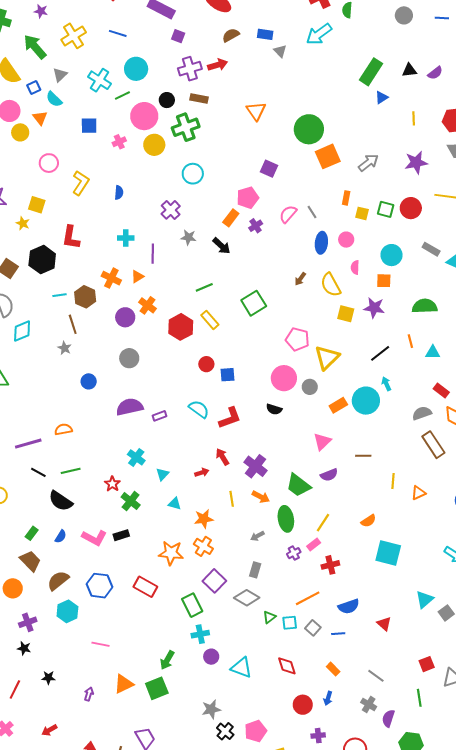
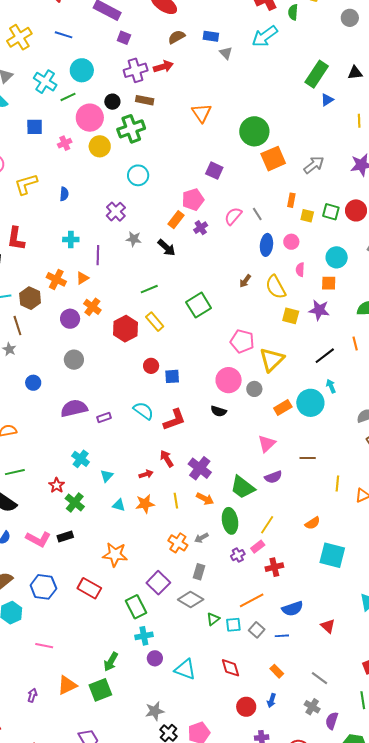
yellow L-shape: (81, 183) -> (26, 184), turned -140
orange star: (204, 519) -> (145, 504), moved
orange cross: (203, 546) -> (178, 543), moved

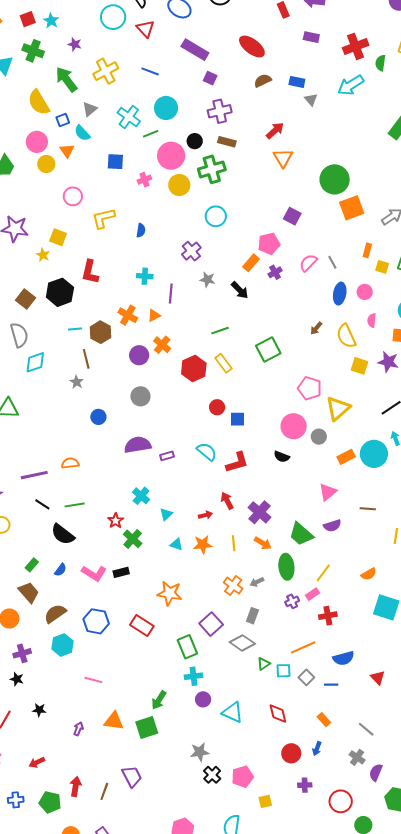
red arrow: (163, 67) -> (275, 131), moved, turned -30
orange triangle: (67, 685) -> (114, 721), turned 30

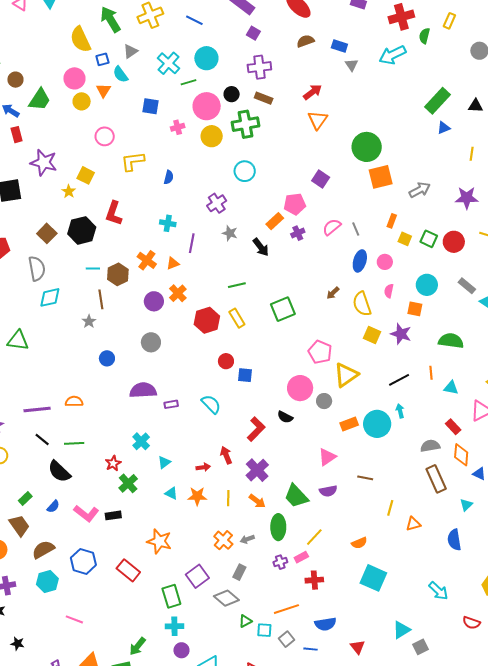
red L-shape: (237, 462) -> (256, 429), moved, turned -35

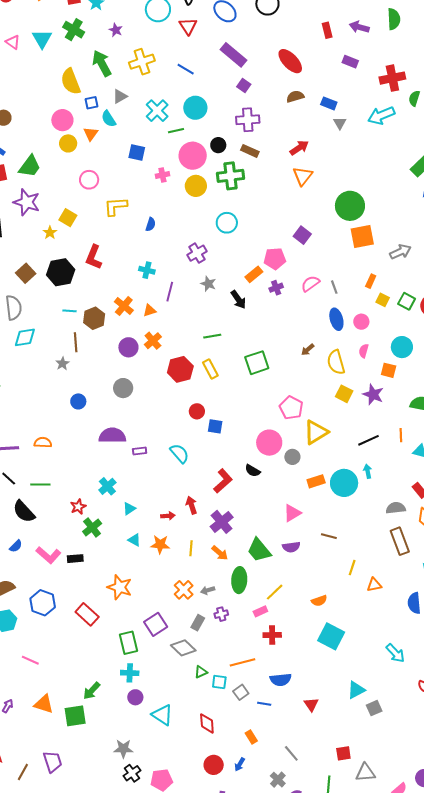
green trapezoid: (40, 100) -> (30, 166), moved
blue ellipse: (360, 261) -> (336, 319), turned -35
purple cross: (280, 562) -> (221, 614), moved

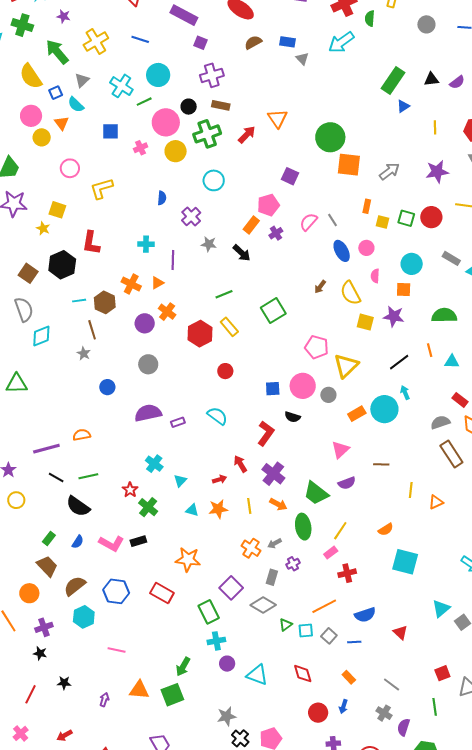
red arrow: (299, 148) -> (247, 135), moved
blue semicircle: (151, 224) -> (162, 198), moved
orange square: (362, 237) -> (349, 165), turned 30
blue square: (215, 426) -> (273, 389), moved

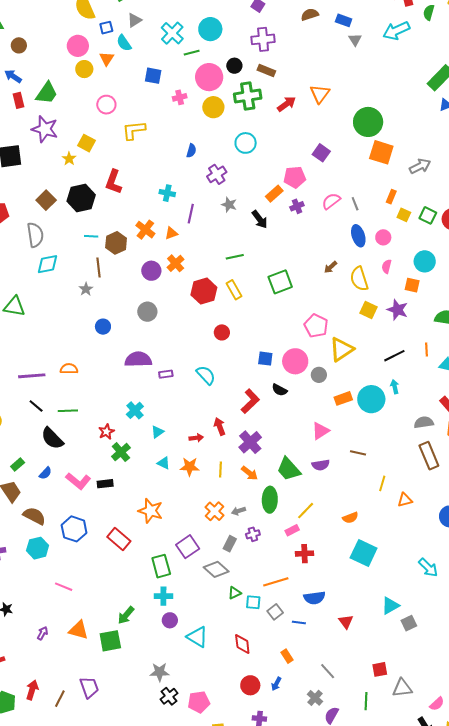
brown semicircle: (75, 586) -> (34, 516), turned 55

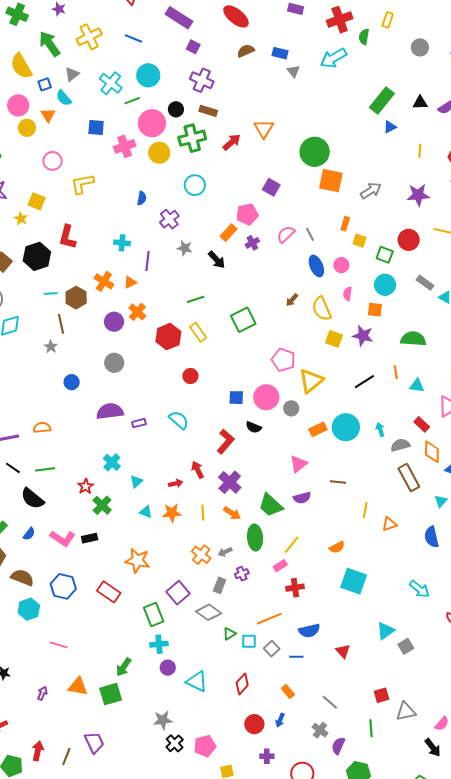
purple cross: (263, 39) -> (202, 80), turned 35
pink cross: (180, 97) -> (125, 146), size x1.5
green square: (428, 215) -> (385, 255), moved
cyan arrow: (395, 387) -> (380, 430), moved
red diamond: (242, 644) -> (242, 684), turned 55

